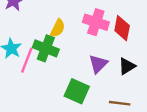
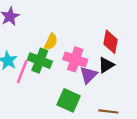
pink cross: (96, 22) -> (75, 59), moved
black triangle: (127, 66) -> (106, 65), moved

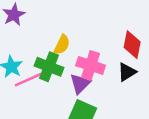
pink line: (22, 72) -> (28, 80), turned 45
purple triangle: (88, 75) -> (80, 84), moved

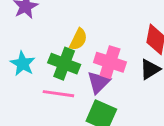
pink line: (28, 80) -> (58, 94), moved, turned 32

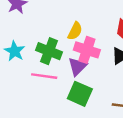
yellow semicircle: (78, 39) -> (75, 31), moved

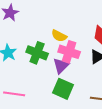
yellow semicircle: (75, 31) -> (59, 36), turned 91
pink line: (44, 76) -> (14, 94), moved

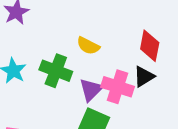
pink cross: (69, 52) -> (117, 87), moved

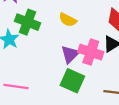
green cross: (56, 71) -> (28, 22), moved

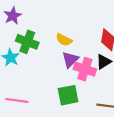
purple triangle: (70, 54) -> (70, 60), moved
green square: (72, 81) -> (68, 95), turned -35

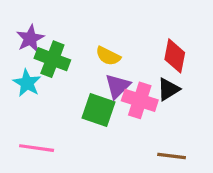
purple star: (13, 16) -> (30, 39), moved
green square: (68, 95) -> (98, 110), moved, turned 30

